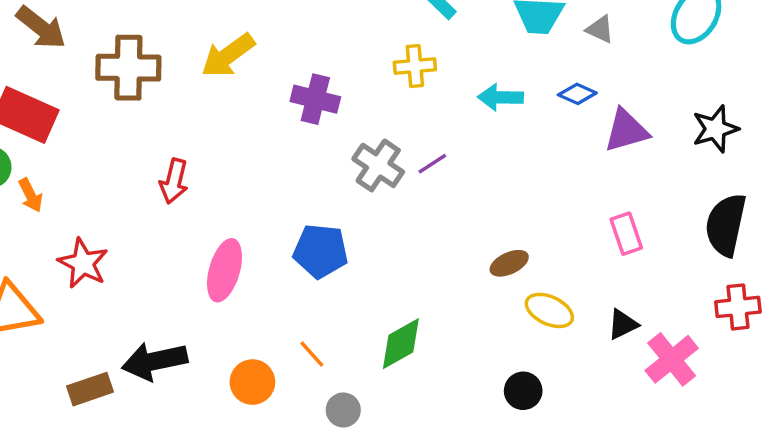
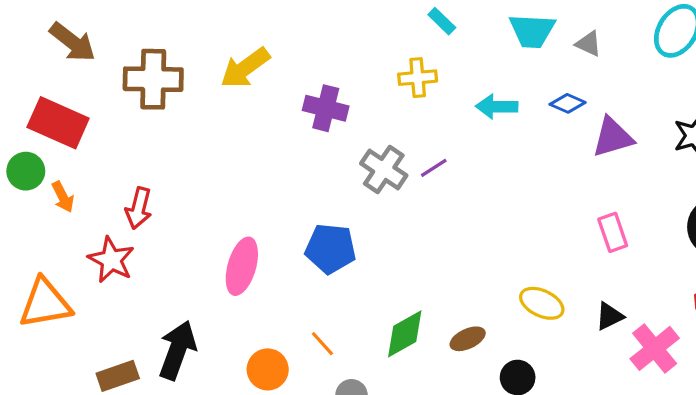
red arrow: (174, 181) -> (139, 208), moved
brown ellipse: (509, 263) -> (468, 339), moved
black arrow: (155, 361) -> (177, 350), turned 122

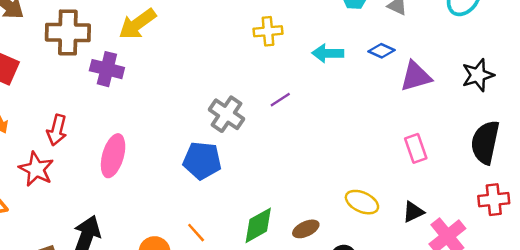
purple cross: (326, 108) -> (107, 69), moved
gray cross: (384, 169) -> (227, 114), moved
pink ellipse: (242, 266) -> (113, 156), moved

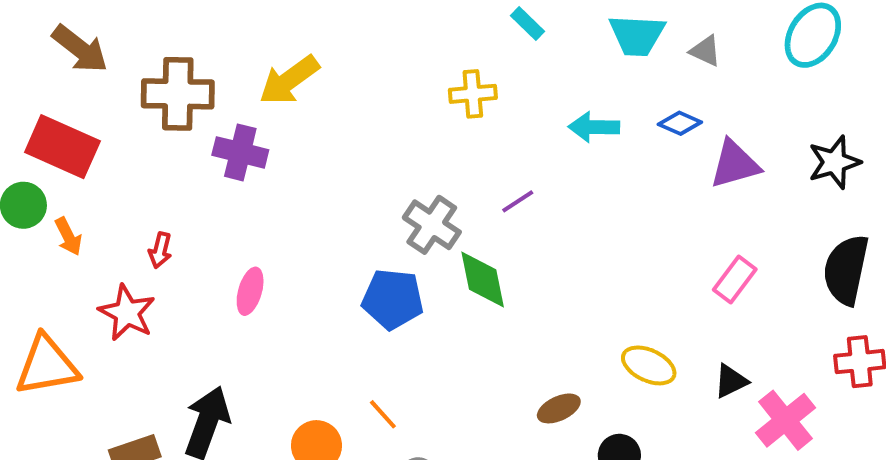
yellow cross: (268, 31) -> (473, 94), moved
red arrow: (57, 130) -> (160, 250), size x0.7
pink rectangle: (416, 148) -> (735, 279), turned 56
pink ellipse: (113, 156) -> (250, 291), size x0.7
green diamond: (258, 225) -> (483, 279), moved, turned -72

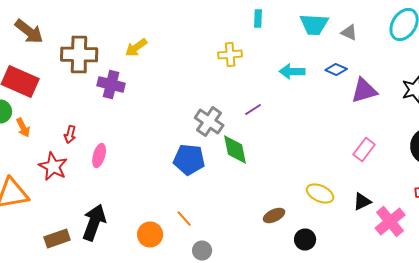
cyan rectangle: (528, 23) -> (258, 18), turned 48
yellow arrow: (289, 80) -> (136, 48), size x0.7
pink ellipse: (250, 291) -> (99, 156), moved

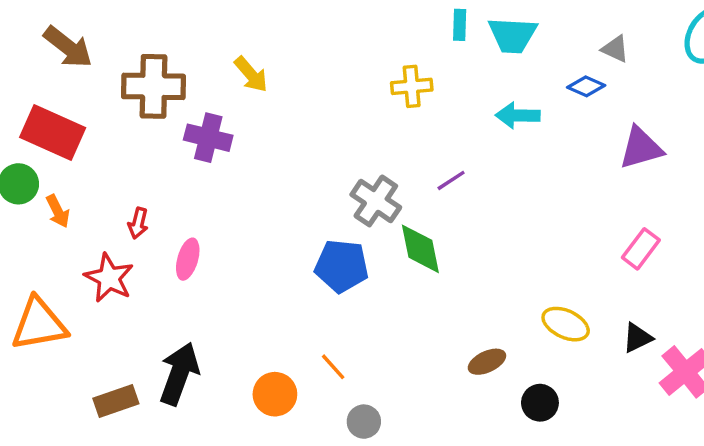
cyan trapezoid: (314, 24) -> (513, 35), moved
yellow arrow: (136, 48) -> (251, 74), turned -95
blue diamond: (336, 70) -> (586, 86), moved

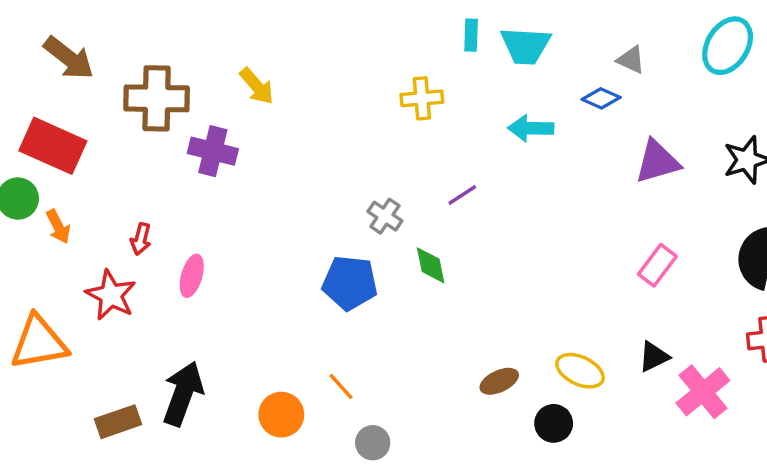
gray cross: (376, 201) -> (385, 216), size x0.7
green diamond: (420, 249) -> (431, 265), size x0.7
yellow ellipse: (566, 324) -> (580, 371), moved

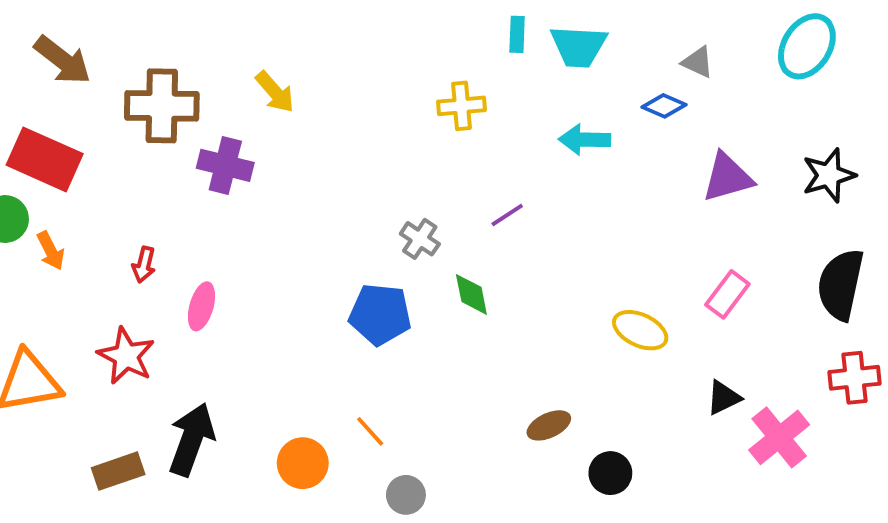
red star: (111, 295) -> (126, 356), moved
yellow ellipse: (580, 371) -> (640, 330), moved

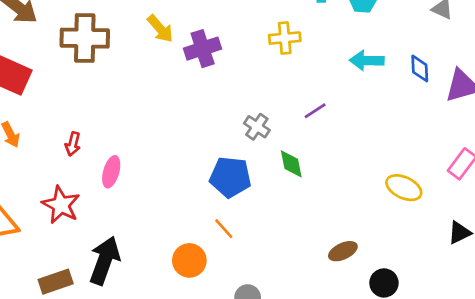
blue diamond: (664, 106) -> (420, 68), moved, turned 64
purple cross: (225, 165) -> (203, 49), moved, turned -32
orange line: (370, 431) -> (224, 229), moved
orange circle: (303, 463) -> (189, 260), moved

